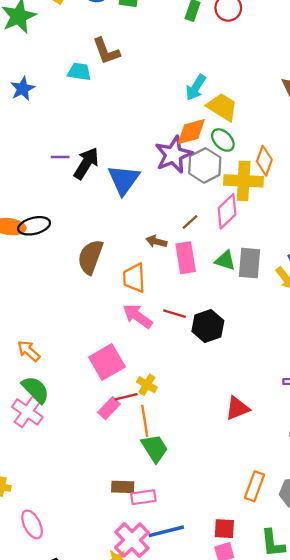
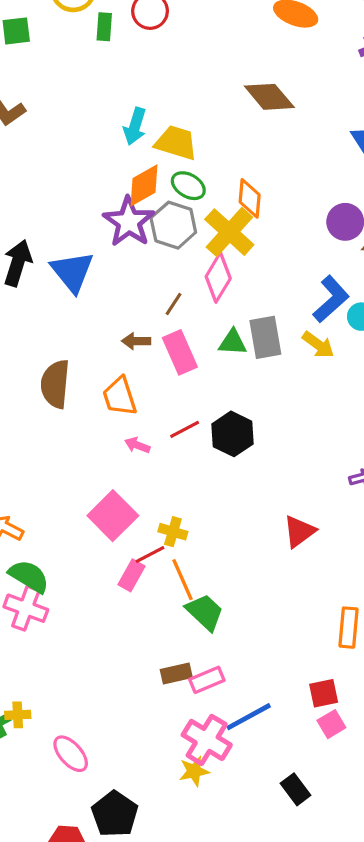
yellow cross: (244, 181) -> (229, 232), turned -36
red line: (174, 314) -> (185, 429), turned -30
pink arrow: (138, 316) -> (137, 445), size x0.6

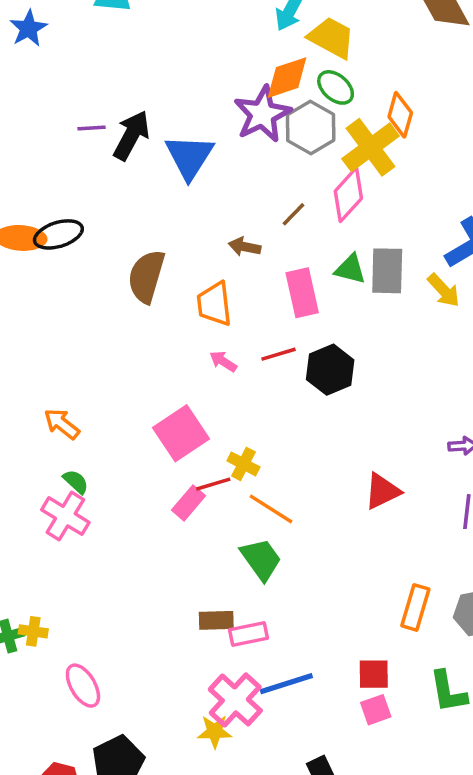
pink rectangle: (180, 352) -> (302, 293), moved
green semicircle: (29, 576) -> (76, 482), size x0.6
orange line: (183, 580) -> (271, 509), moved, turned -45

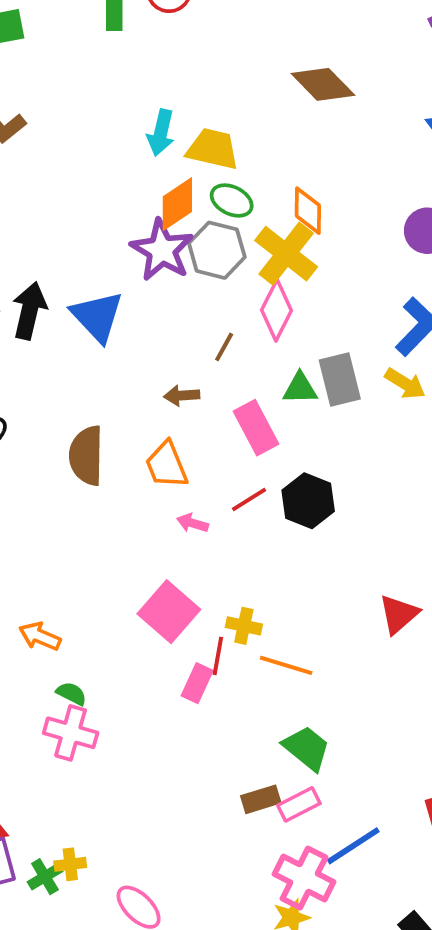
red line: (213, 484) -> (218, 656), turned -48
green trapezoid: (261, 559) -> (307, 748), moved

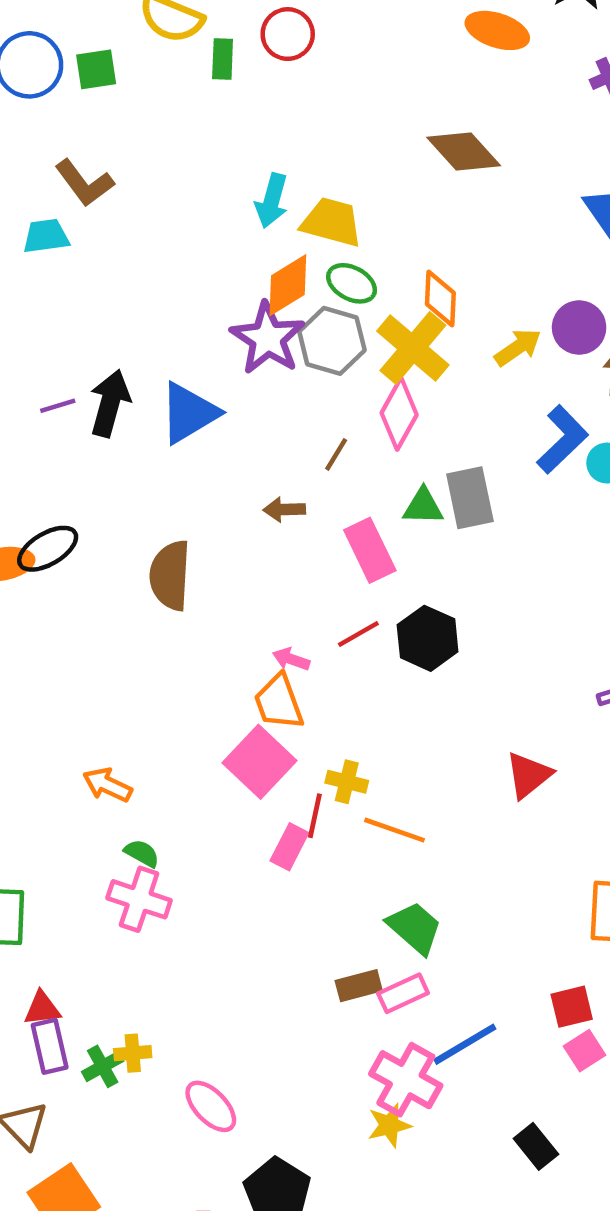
blue triangle: (97, 316) -> (189, 413), turned 40
yellow arrow: (405, 384) -> (518, 347), moved, turned -69
orange trapezoid: (166, 465) -> (279, 702), moved

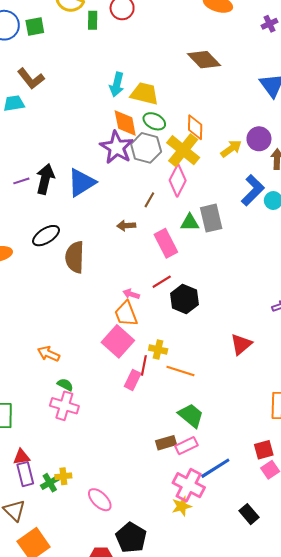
orange diamond: (288, 285) -> (125, 123), turned -68
black ellipse: (48, 549) -> (46, 236), moved
black hexagon: (428, 638) -> (184, 299), moved

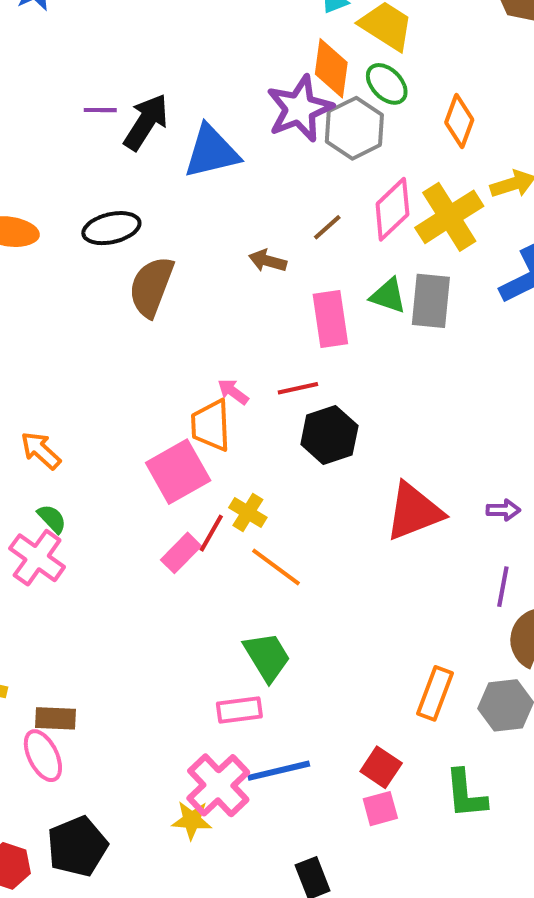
yellow cross: (183, 150) -> (449, 217), moved
red triangle: (241, 344) -> (414, 512), moved, size x1.4
brown rectangle: (166, 443) -> (55, 718), moved
red square: (264, 450) -> (381, 767), turned 30

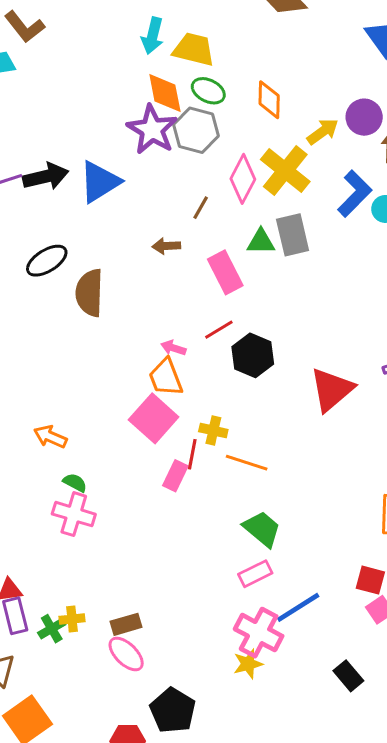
black arrow: (146, 122) -> (46, 176), turned 63

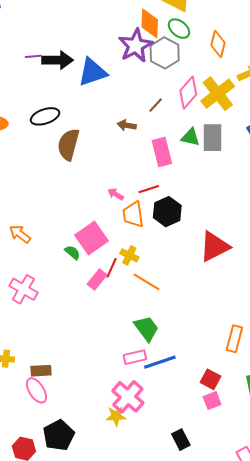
orange trapezoid: (166, 377) -> (133, 214), moved
green semicircle: (75, 483) -> (72, 252), moved
blue line: (298, 607) -> (160, 362), moved

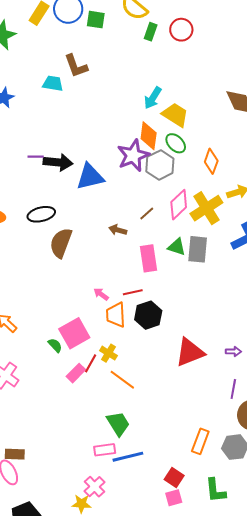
pink cross: (128, 397) -> (95, 487), size x0.7

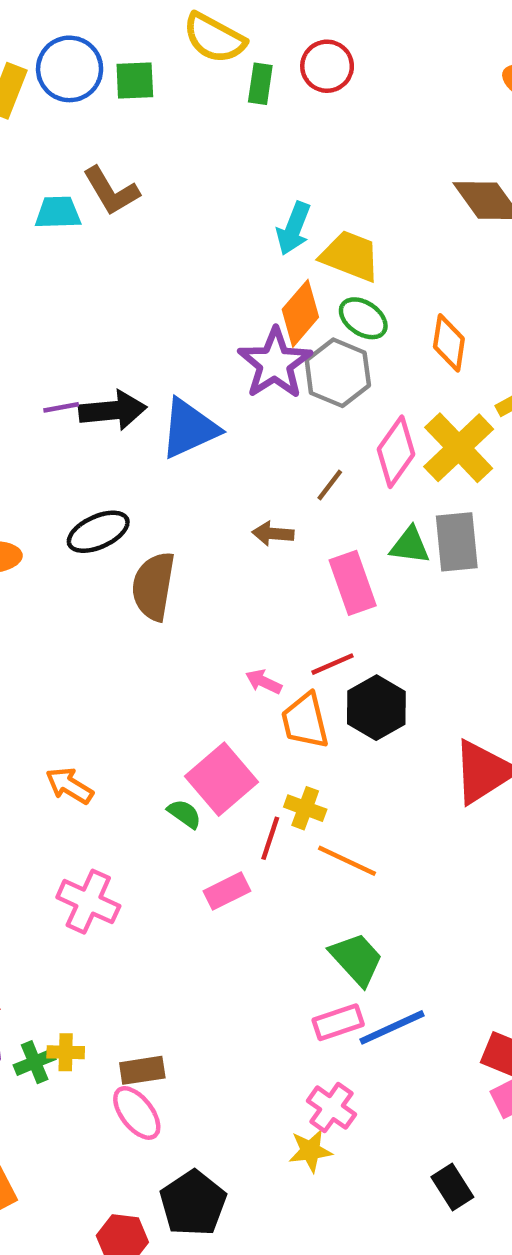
cyan trapezoid: (53, 83) -> (58, 213), moved
orange diamond: (149, 136) -> (300, 313), turned 44
pink rectangle: (76, 373) -> (227, 891), moved, turned 30

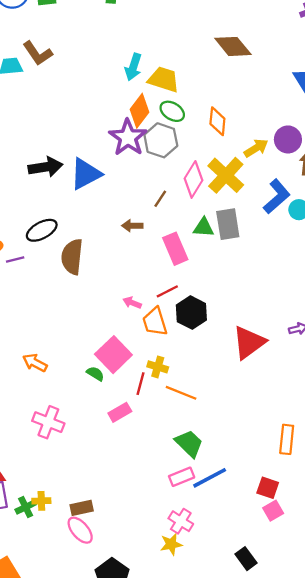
purple line: (61, 407) -> (15, 259), moved

